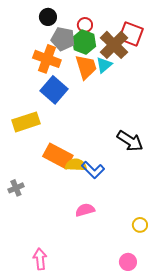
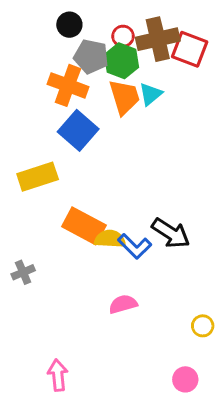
brown cross: (114, 45) -> (158, 39), moved, turned 32
black arrow: (130, 141) -> (171, 233), moved

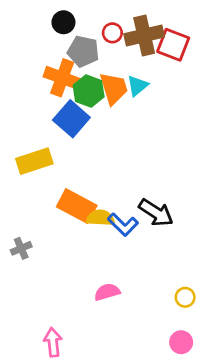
green hexagon: (122, 61) -> (89, 91), moved
pink semicircle: (123, 304) -> (107, 292), moved
pink circle: (185, 379) -> (181, 342), moved

